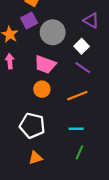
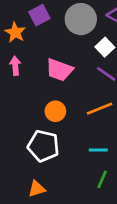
gray circle: (53, 32) -> (81, 19), moved
orange circle: (42, 89) -> (55, 111), moved
orange triangle: (35, 158) -> (37, 189), moved

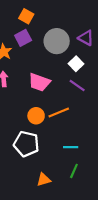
orange line: (99, 109) -> (59, 113), moved
orange triangle: (37, 189) -> (44, 180), moved

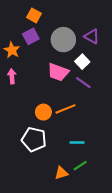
pink trapezoid: (39, 82) -> (58, 72), moved
green line: (74, 171) -> (80, 166), turned 32
orange triangle: (44, 180) -> (61, 173), moved

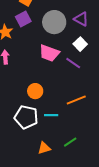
white square: (82, 62) -> (80, 44), moved
orange line: (65, 109) -> (76, 100), moved
cyan line: (77, 143) -> (51, 115), moved
orange triangle: (61, 173) -> (44, 148), moved

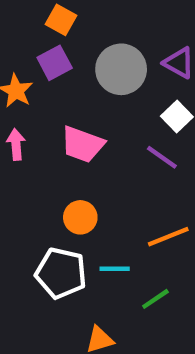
pink trapezoid: (49, 53) -> (82, 144), moved
green line: (70, 142) -> (155, 299), moved

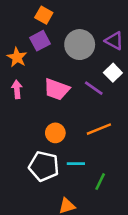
purple line: (162, 157) -> (94, 88), moved
orange line: (168, 237) -> (99, 129), moved
green line: (155, 299) -> (100, 182), turned -30

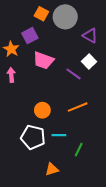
orange square: (44, 15) -> (41, 14), moved
gray circle: (80, 45) -> (65, 17), moved
pink trapezoid: (57, 89) -> (43, 60), moved

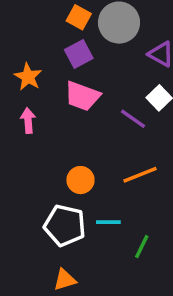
purple square: (30, 36) -> (79, 54), moved
orange triangle: (52, 169) -> (65, 280), moved

